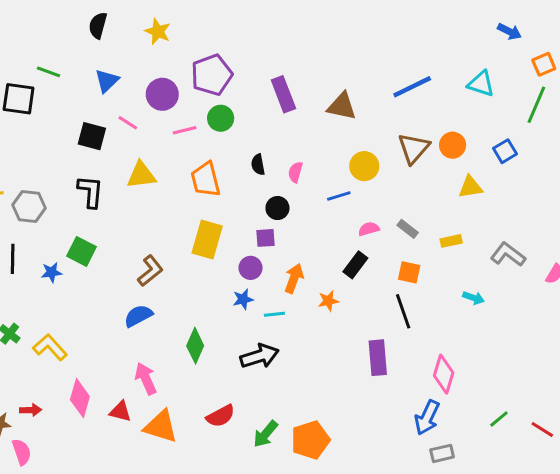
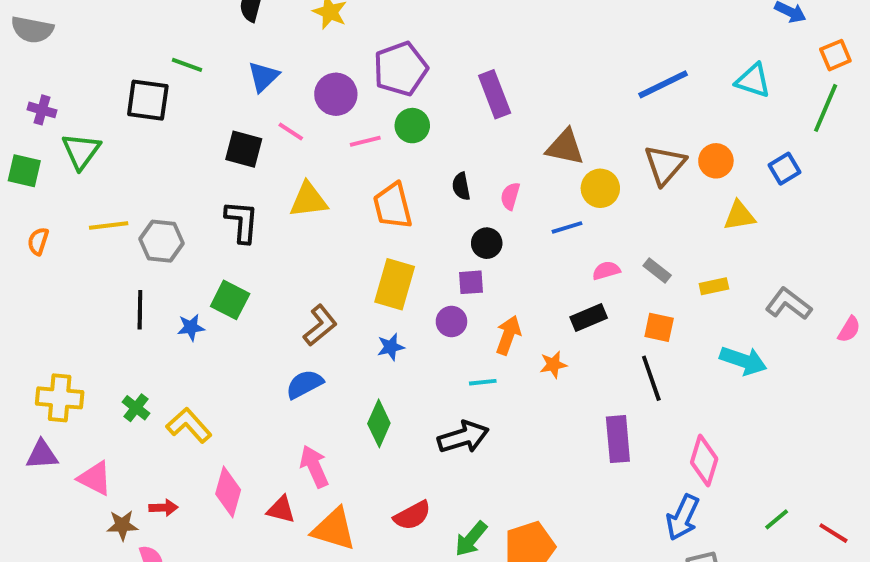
brown triangle: (342, 106) -> (565, 147), moved
black rectangle: (355, 265) -> (589, 318), turned 30
cyan arrow: (474, 298) -> (743, 361), size x1.6
blue star: (243, 299) -> (391, 347), moved

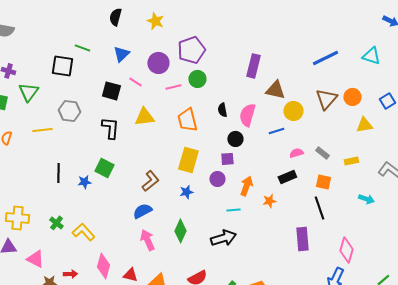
purple rectangle: (495, 94) -> (253, 66), moved, turned 35
pink semicircle: (510, 196) -> (247, 115), size x1.6
gray hexagon: (161, 241) -> (69, 111), moved
cyan arrow: (743, 361) -> (366, 199), size x0.7
pink arrow: (314, 466) -> (147, 240), moved

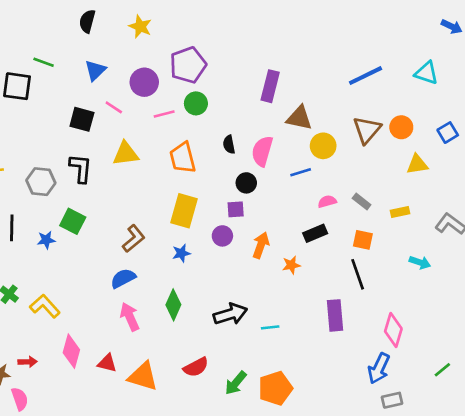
gray hexagon: (69, 111) -> (41, 182), moved
cyan line: (233, 210) -> (270, 327), moved

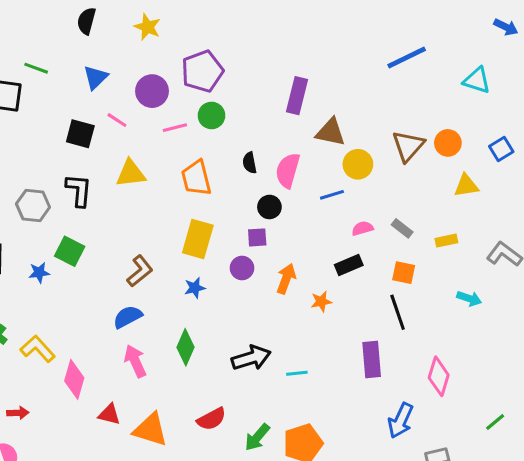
blue line: (366, 76) -> (407, 58), moved
pink diamond: (71, 351) -> (74, 379), moved
blue arrow: (379, 368) -> (401, 420), moved

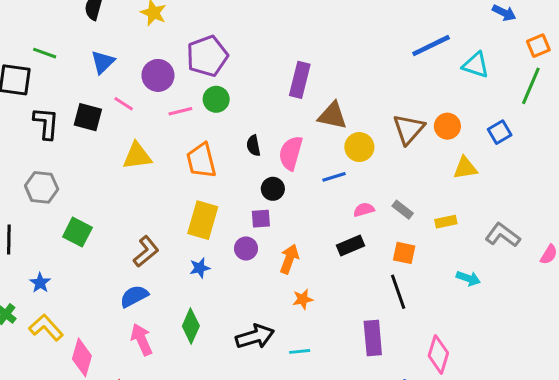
blue line: (407, 58) -> (431, 46), moved
black L-shape: (79, 190) -> (46, 123), moved
blue star: (39, 273) -> (40, 283), moved, turned -30
orange star: (321, 302) -> (303, 299), moved

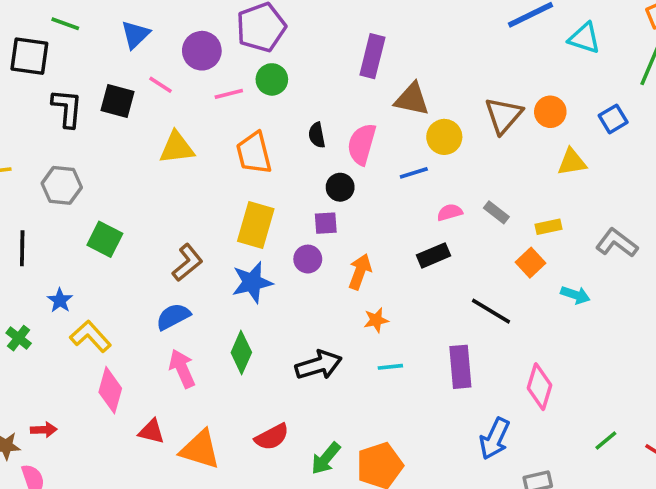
orange square: (404, 253) -> (531, 263), moved, turned 35
blue star: (200, 268) -> (252, 282), size x1.6
black line: (398, 292) -> (491, 311), turned -40
yellow L-shape: (46, 328) -> (90, 336), moved
cyan line: (300, 351) -> (390, 367), moved

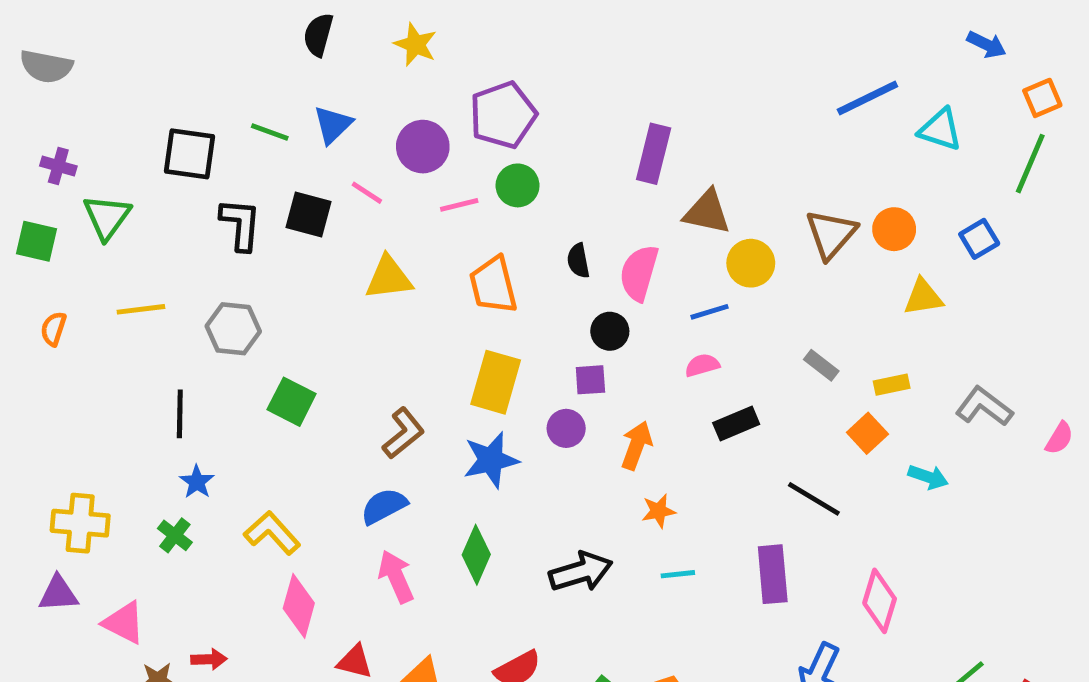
green line: (65, 24) -> (270, 132), moved
pink semicircle: (450, 212) -> (702, 365), moved
blue star: (60, 300) -> (197, 482), moved

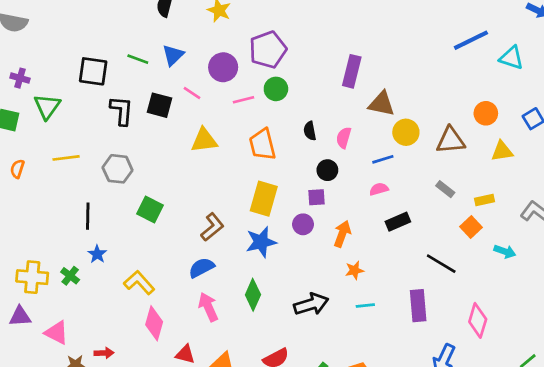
brown triangle: (831, 234) -> (451, 140), moved, turned 44
pink semicircle: (639, 273) -> (344, 138), size x0.7
green cross: (175, 535) -> (70, 276), moved

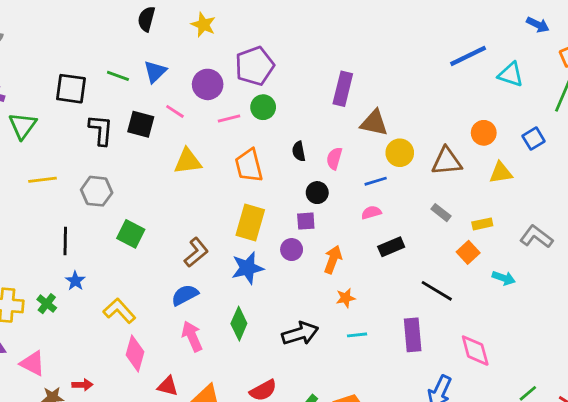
pink diamond: (478, 320) -> (475, 351), turned -32

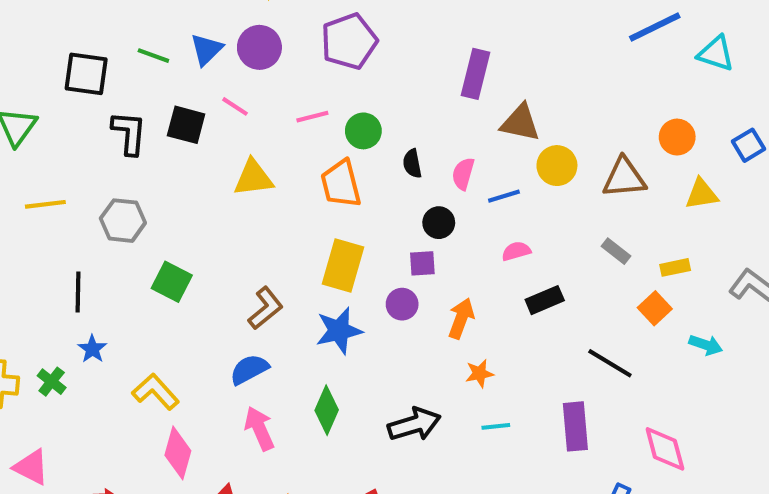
purple circle: (208, 84) -> (259, 47), moved
green circle: (263, 107) -> (363, 131), moved
blue line: (376, 181) -> (504, 196), moved

